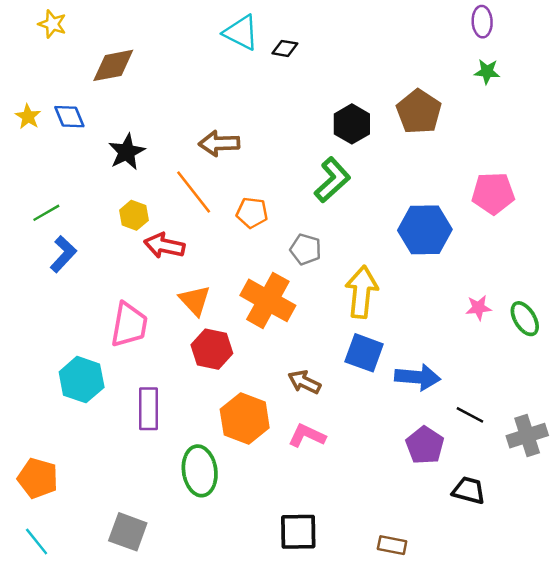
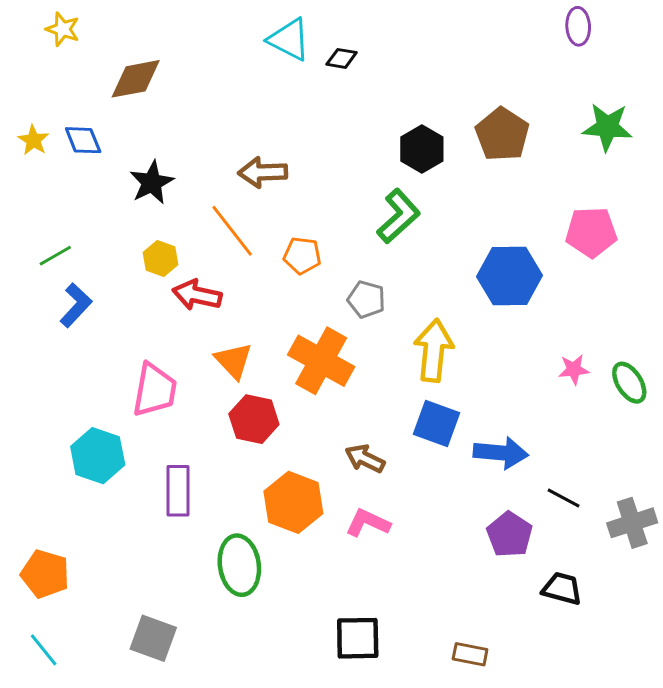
green star: (487, 72) -> (607, 127), moved, size x1.6

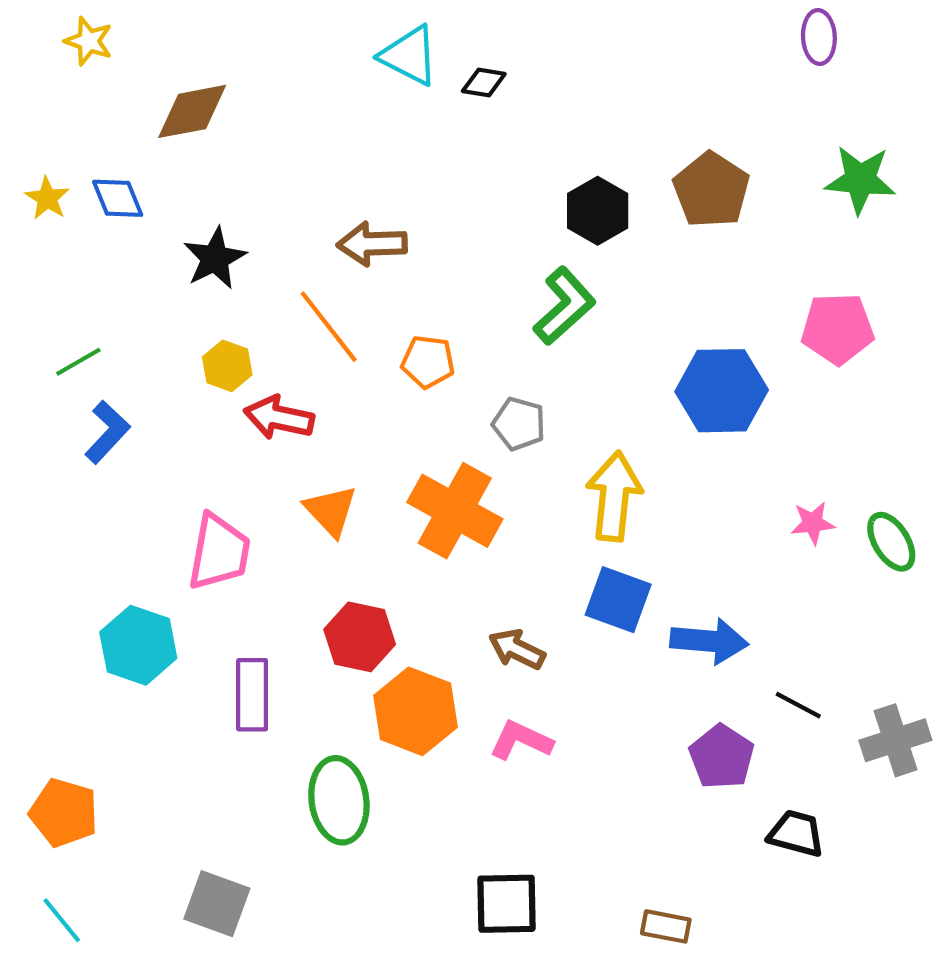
red hexagon: (254, 419) -> (360, 637), moved

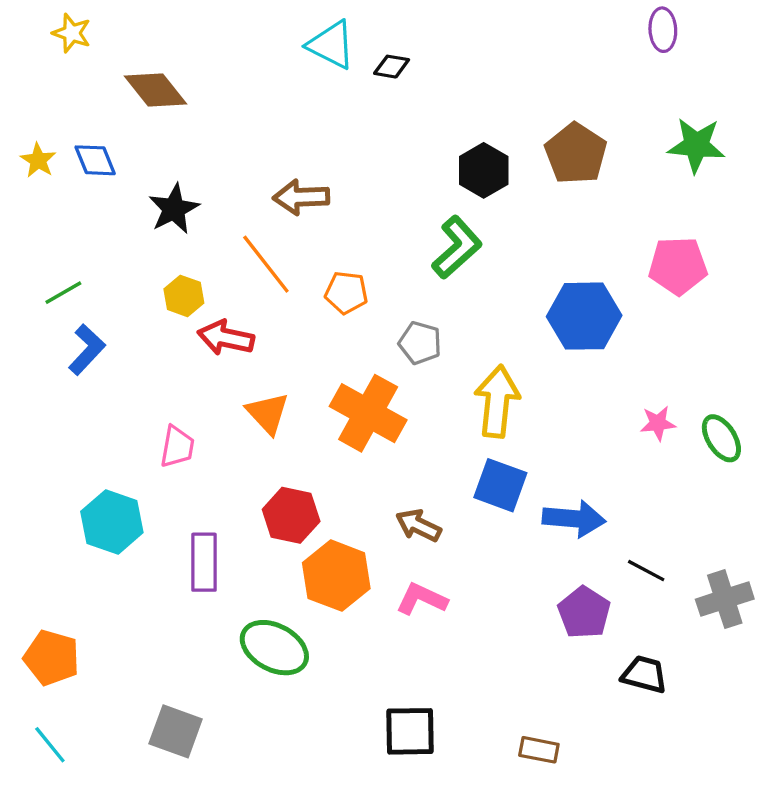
brown diamond: (192, 111) -> (155, 90), turned 62
pink trapezoid: (219, 552) -> (177, 447), size x0.7
green ellipse: (339, 800) -> (274, 648), turned -54

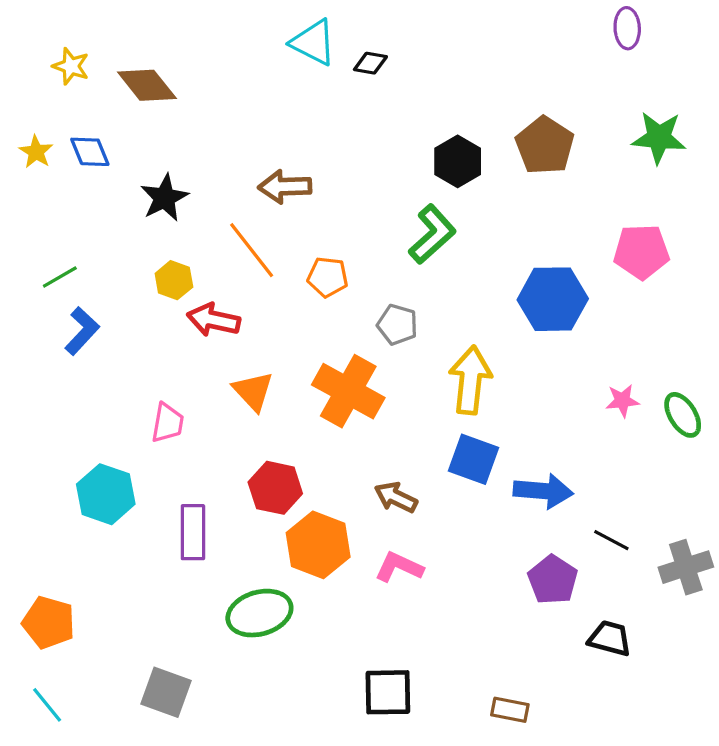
yellow star: (72, 33) -> (71, 66), moved
green ellipse: (274, 648) -> (259, 613), turned -44

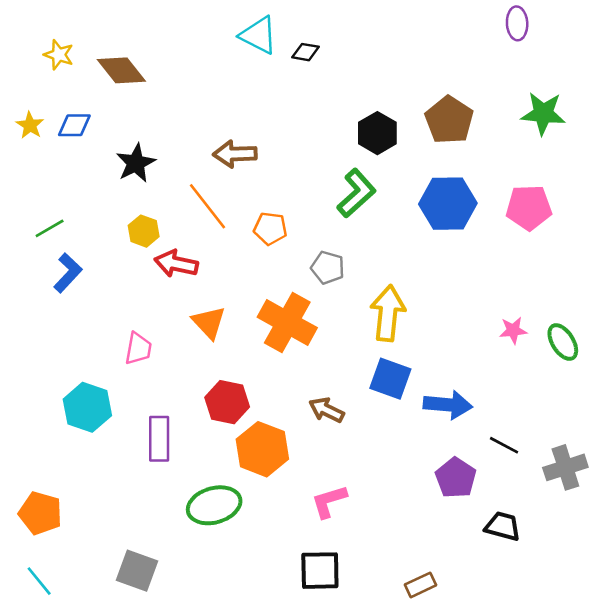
blue diamond: (90, 152) -> (74, 125), turned -68
blue hexagon: (553, 299) -> (448, 204), moved
pink L-shape: (399, 567) -> (329, 501), moved, turned -42
brown rectangle: (510, 710) -> (420, 585), turned -36

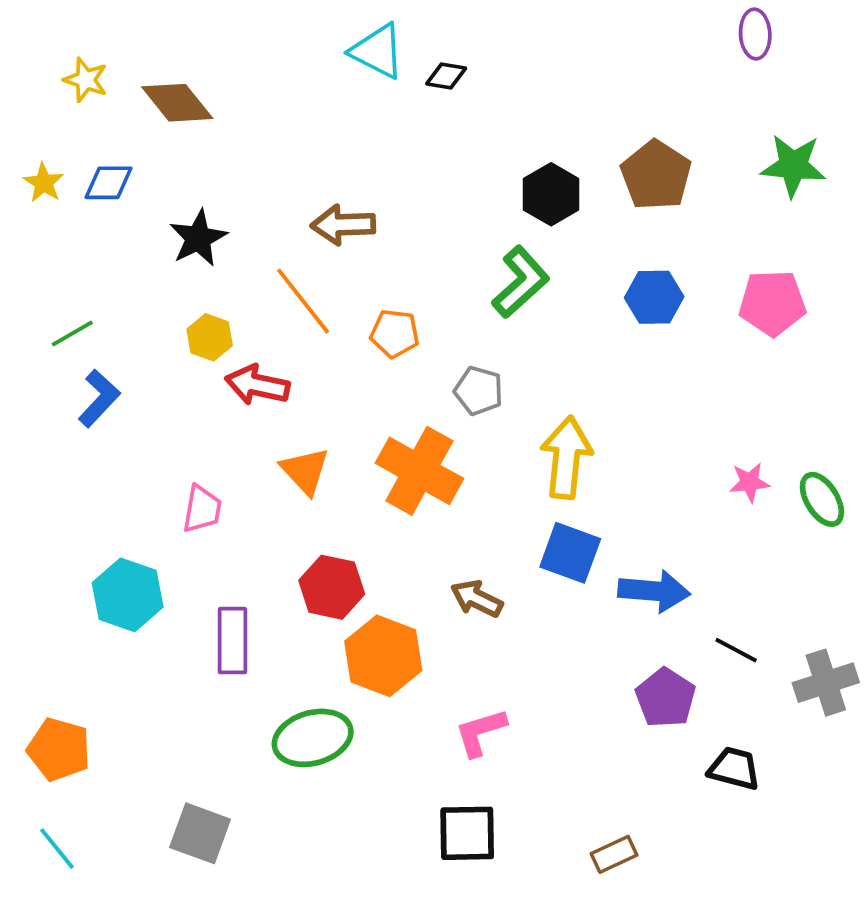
blue hexagon: (448, 204) -> (654, 297), size x0.7

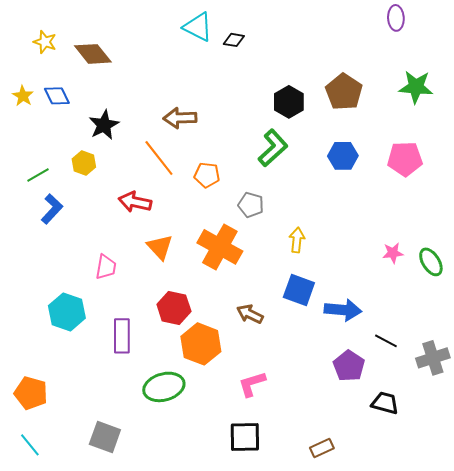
blue diamond: (109, 183) -> (57, 96), turned 64
yellow hexagon: (210, 337) -> (84, 163), moved
yellow arrow: (566, 457) -> (297, 240), size x0.6

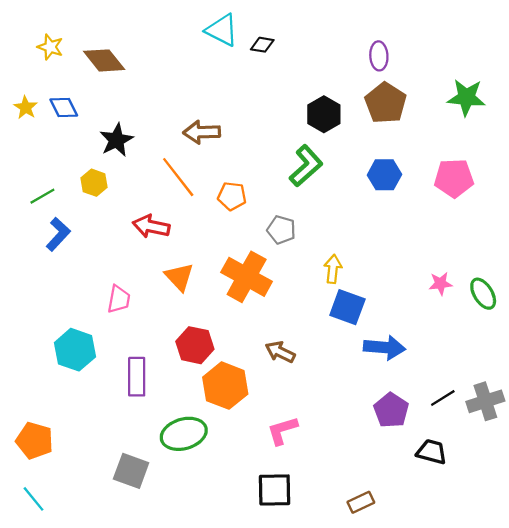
purple ellipse: (396, 18) -> (379, 56), moved
blue square: (299, 290) -> (347, 307), moved
black line: (386, 341) -> (443, 398), moved, turned -60
gray square: (105, 437) -> (131, 471), moved

